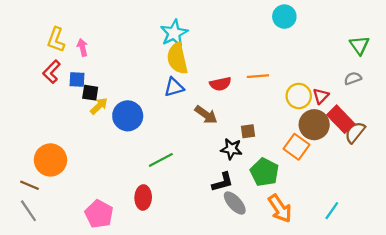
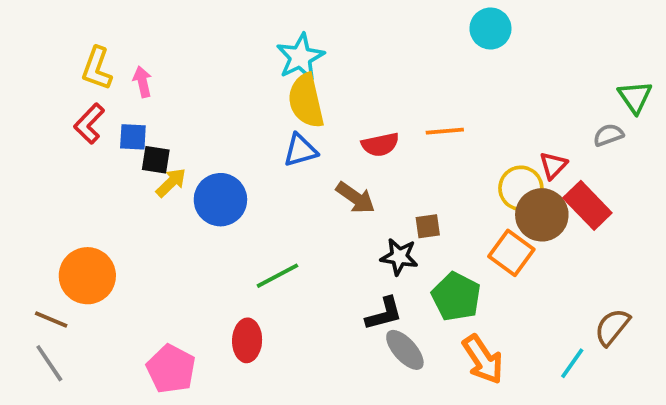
green triangle: (359, 45) -> (635, 97), moved
yellow circle: (299, 96) -> (521, 188), moved
brown semicircle: (355, 132) -> (612, 327), moved

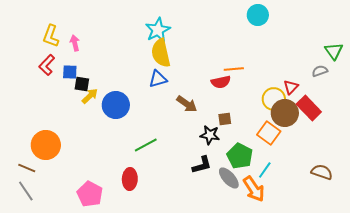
red semicircle: (380, 144) -> (221, 82), moved
brown semicircle: (612, 327) -> (322, 172), turned 70
gray ellipse: (405, 350) -> (229, 178), moved
cyan line: (572, 363) -> (265, 170), moved

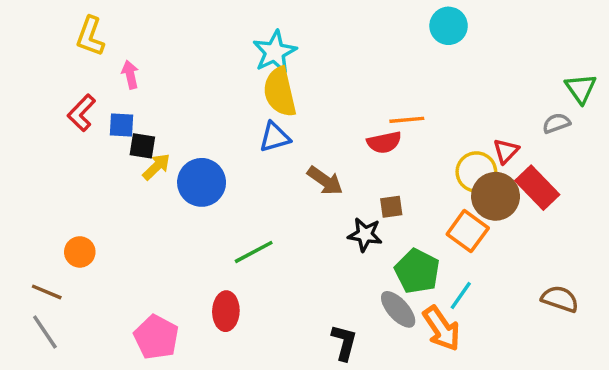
yellow L-shape: (51, 36) -> (90, 36), moved
orange circle: (46, 145) -> (80, 252), size x0.6
black L-shape: (202, 165) -> (344, 342), moved, turned -60

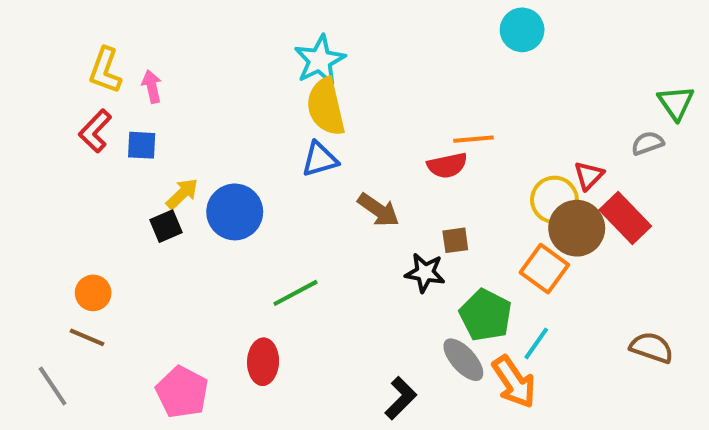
yellow L-shape: (90, 36) -> (105, 70), moved
black square: (142, 146) -> (166, 226), moved, turned -32
brown line: (47, 292) -> (87, 337), moved
black L-shape: (344, 342) -> (401, 398), turned 30

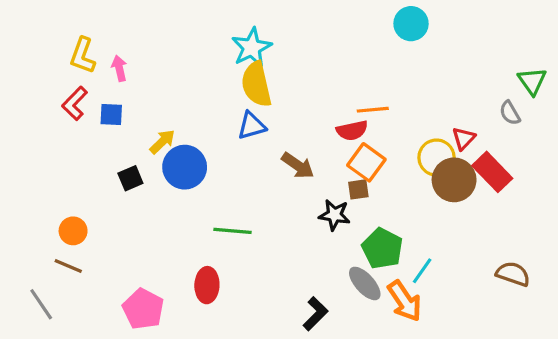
gray semicircle: (648, 143) -> (510, 113), turned -100
yellow arrow: (182, 194) -> (162, 142), moved
orange square: (544, 269) -> (366, 162), moved
green line: (295, 293) -> (232, 231), turned 33

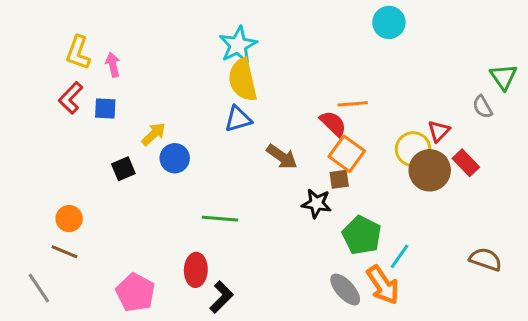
red semicircle: (352, 130) -> (333, 124), turned -124
blue circle: (185, 167) -> (175, 158), size x0.7
red rectangle: (492, 172) -> (466, 163), size x0.7
gray ellipse: (365, 283) -> (345, 290), moved
black L-shape: (315, 314) -> (221, 297), moved

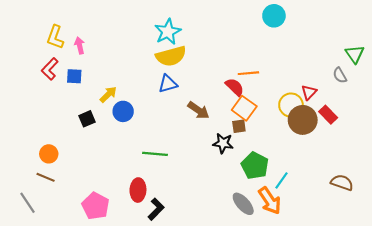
yellow semicircle: (243, 80) -> (171, 56), turned -92

